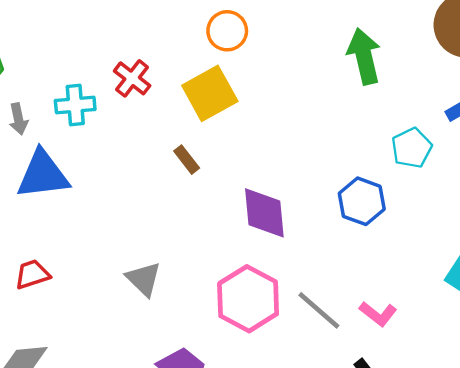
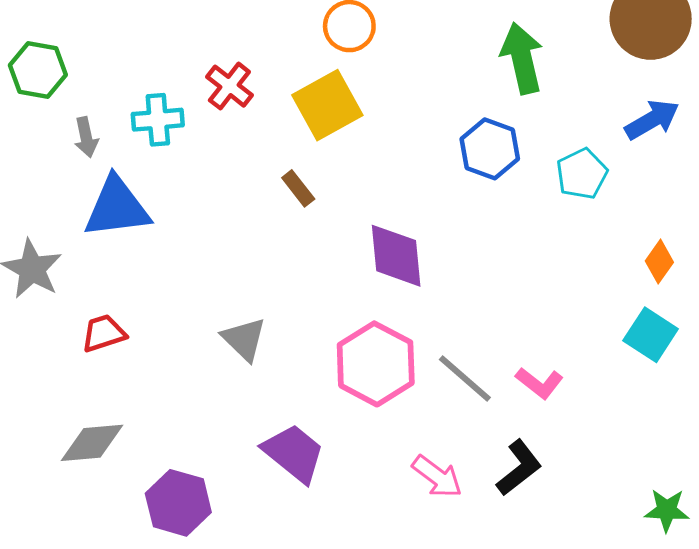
blue hexagon: (362, 201) -> (490, 149), moved

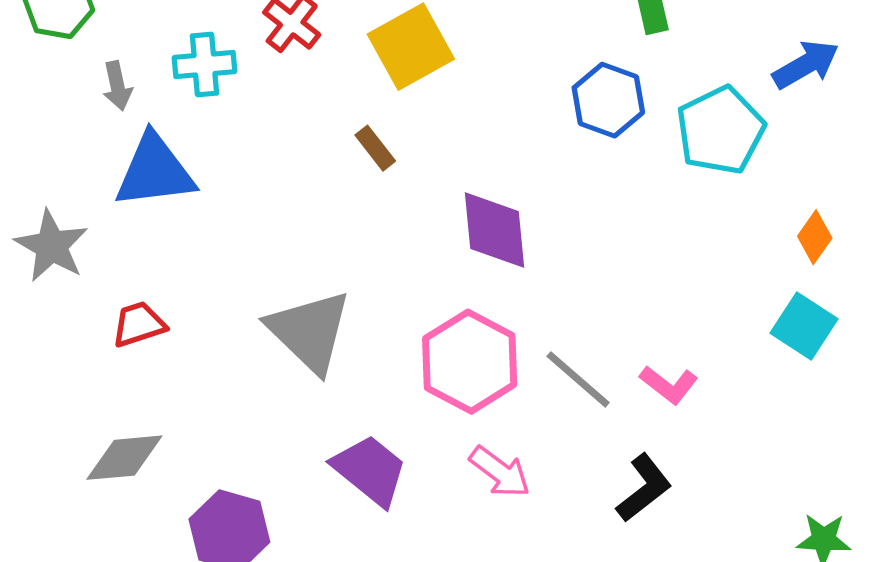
cyan pentagon: (582, 174) -> (720, 130), size x1.4
gray triangle: (244, 339) -> (309, 331), size x1.6
pink arrow: (437, 477) -> (500, 472), moved

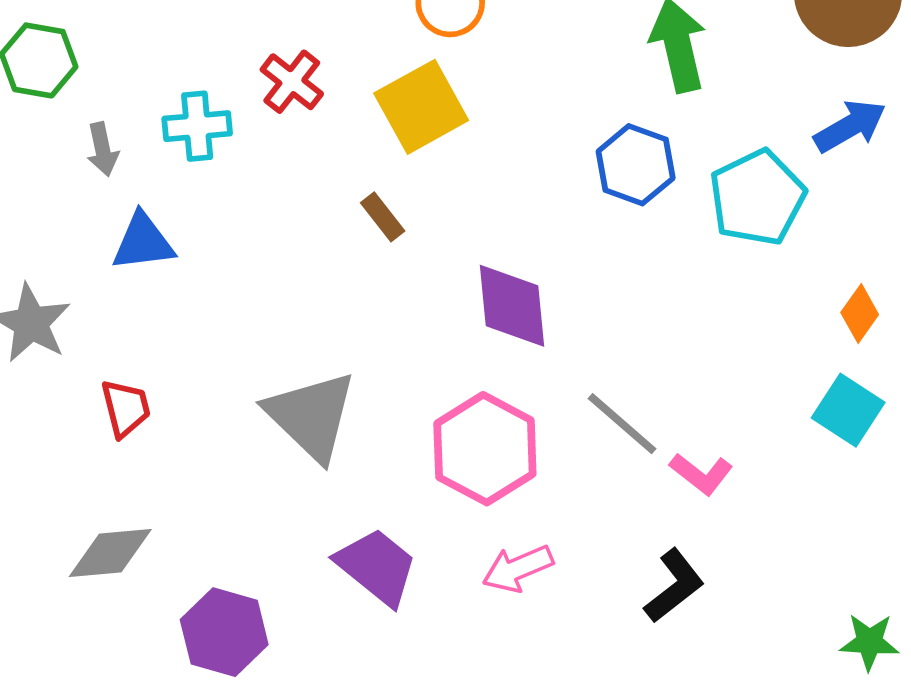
blue triangle: (155, 171) -> (143, 242), size x0.7
red trapezoid: (139, 324) -> (126, 408), turned 94
gray line: (578, 379) -> (622, 424), moved
pink arrow: (500, 472) -> (518, 568), turned 120

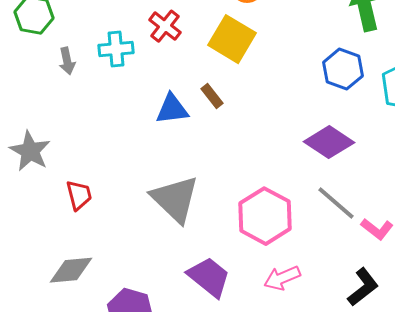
yellow square: (421, 107) -> (232, 39), turned -30
blue triangle: (143, 242) -> (172, 109), moved
purple diamond: (512, 306) -> (329, 142), moved, turned -51

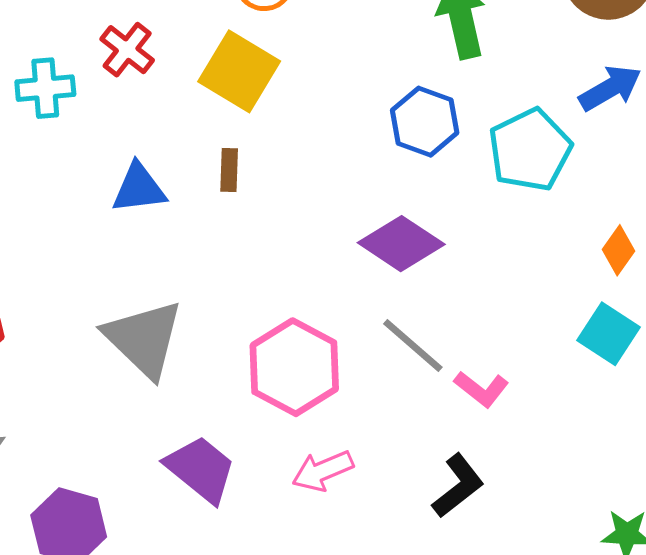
brown rectangle: (212, 96) -> (229, 170), moved, turned 40

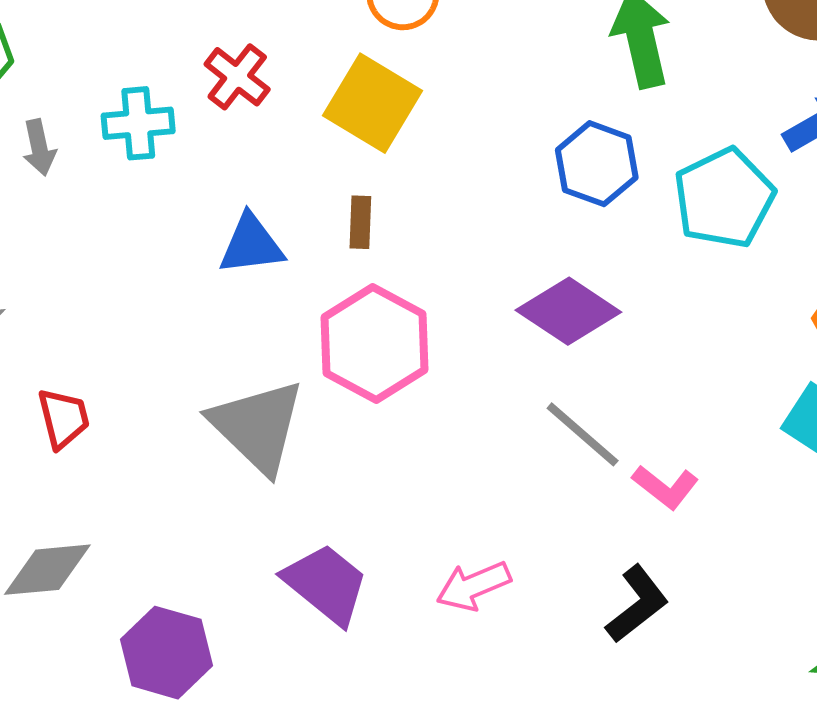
pink hexagon: (294, 367) -> (375, 343), moved

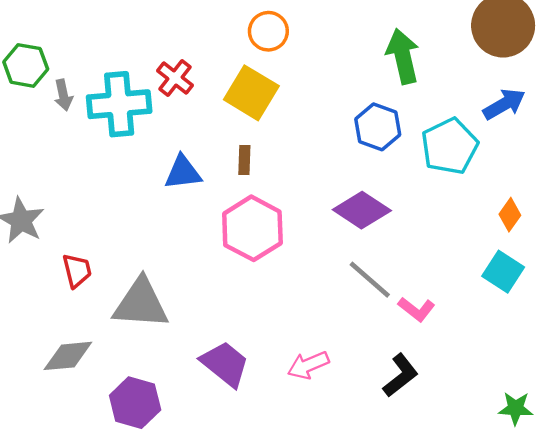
cyan cross: (138, 123) -> (119, 104), size x1.6
gray arrow: (39, 148) -> (63, 95), moved
gray triangle: (257, 426) -> (141, 304), moved, turned -40

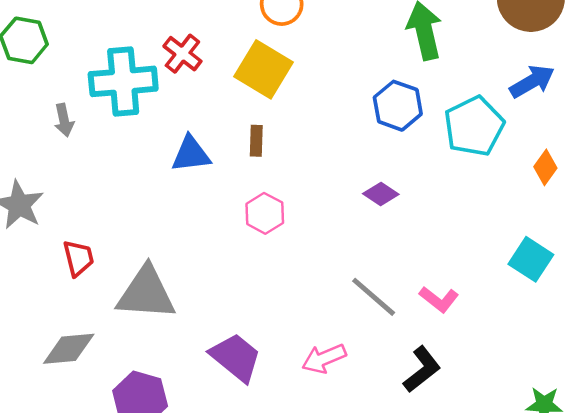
gray arrow: (63, 95) -> (64, 120), moved
purple diamond: (362, 210) -> (381, 194), size x0.6
orange diamond: (510, 215) -> (545, 167), moved
pink hexagon: (252, 228) -> (265, 213), size x0.6
gray line: (370, 280) -> (374, 297), moved

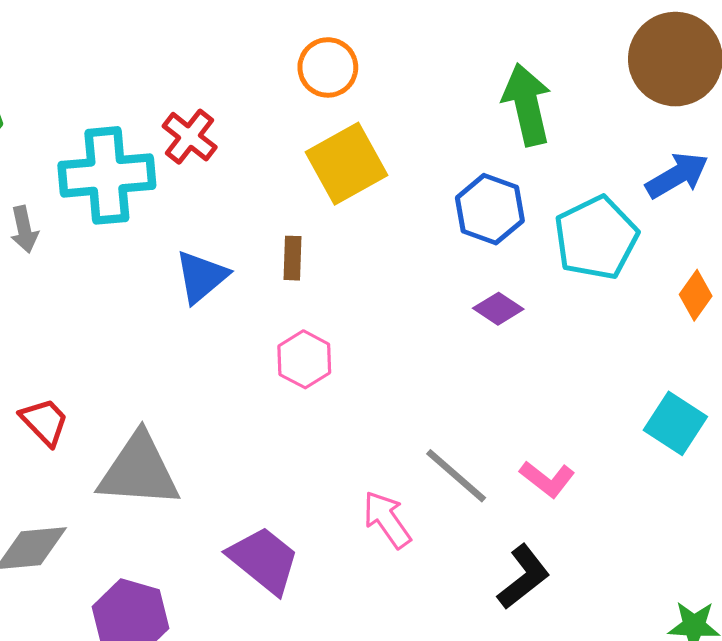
yellow square: (263, 69) -> (346, 164), moved, turned 30
blue triangle: (191, 154) -> (201, 277), turned -33
purple diamond: (381, 194) -> (498, 309), moved
red trapezoid: (78, 258) -> (44, 422), turned -30
pink arrow: (324, 359) -> (387, 520), moved, turned 78

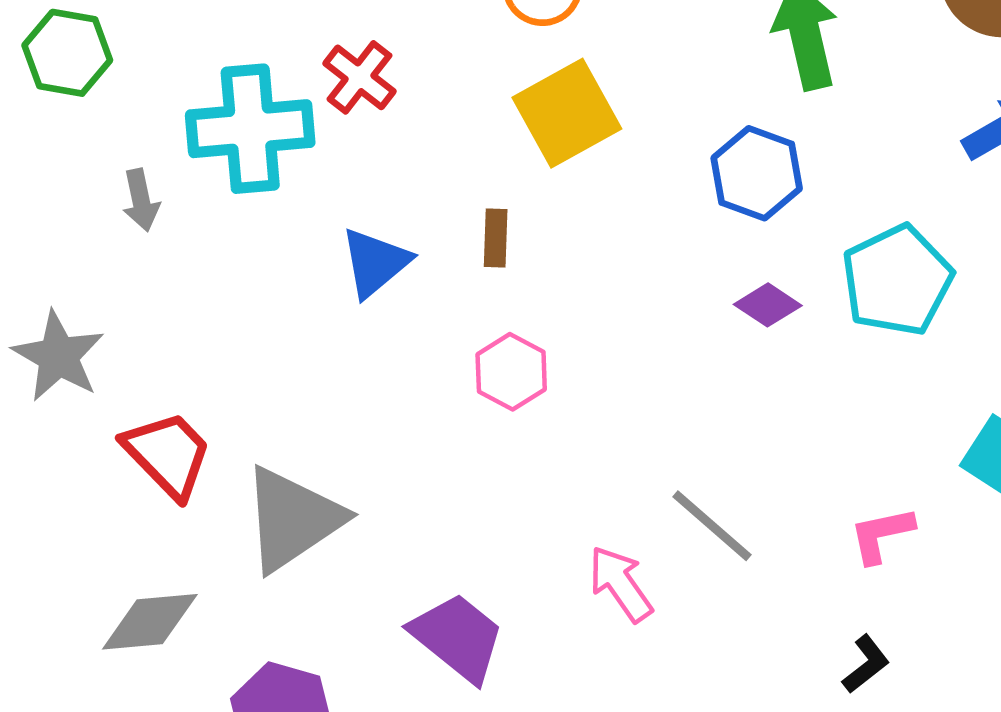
cyan pentagon: (596, 238) -> (897, 280), moved
red trapezoid: (44, 422) -> (168, 454), size x1.4
gray triangle: (139, 471) -> (293, 519), turned -38
pink L-shape: (547, 479) -> (882, 535), moved, turned 130
black L-shape: (524, 577) -> (866, 664), moved, size x0.7

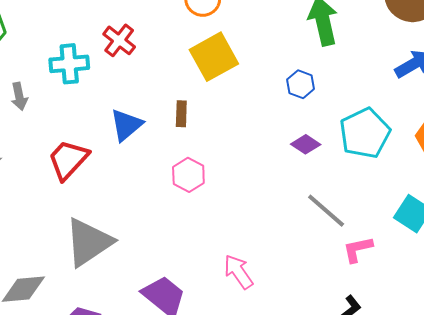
cyan cross: (250, 129) -> (69, 64), size x0.7
blue hexagon: (757, 173) -> (301, 84), size x0.7
red trapezoid: (168, 454) -> (68, 160), moved, turned -93
gray line: (712, 526) -> (326, 211), moved

